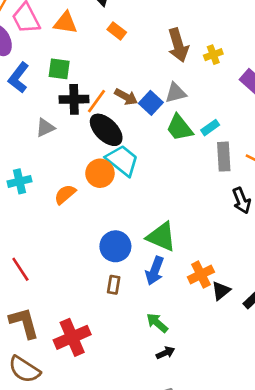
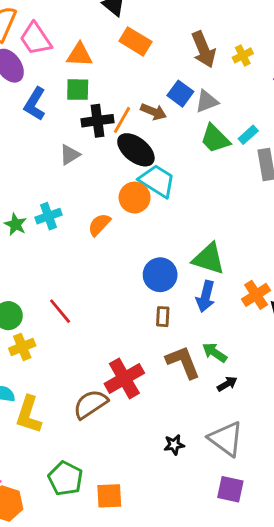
orange triangle: (66, 23) -> (80, 55), moved
orange rectangle: (117, 31) -> (135, 41), size x1.5
blue square: (151, 103) -> (180, 94), moved
brown L-shape: (24, 323) -> (183, 362), moved
brown semicircle: (24, 369) -> (90, 404), moved, turned 120

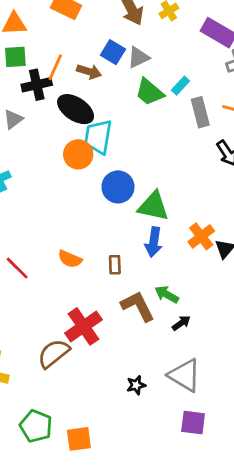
orange line: (122, 120) -> (55, 67), moved
cyan trapezoid: (157, 181) -> (98, 137), turned -108
orange semicircle: (99, 225) -> (70, 259), moved, turned -105
blue circle: (160, 275) -> (118, 187), moved

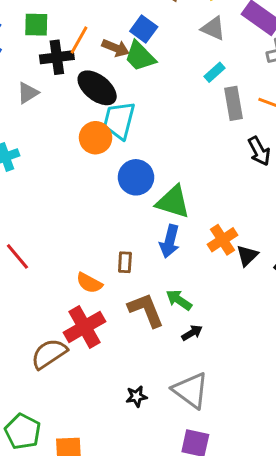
gray triangle: (138, 57) -> (213, 28), moved, turned 45
green trapezoid: (149, 92) -> (140, 56), moved
orange semicircle: (70, 259) -> (89, 283), moved

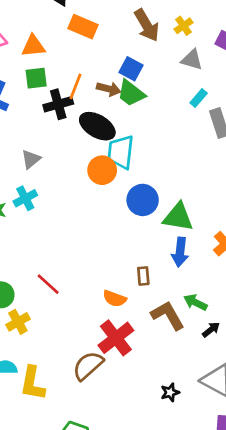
gray triangle: (28, 93) -> (31, 159), moved

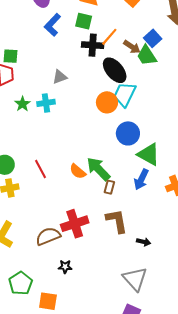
orange semicircle: (115, 299) -> (78, 171), moved
green arrow: (195, 302) -> (98, 169), moved, size x1.5
black arrow: (211, 330) -> (144, 242), turned 32
black star: (170, 392) -> (65, 267), moved

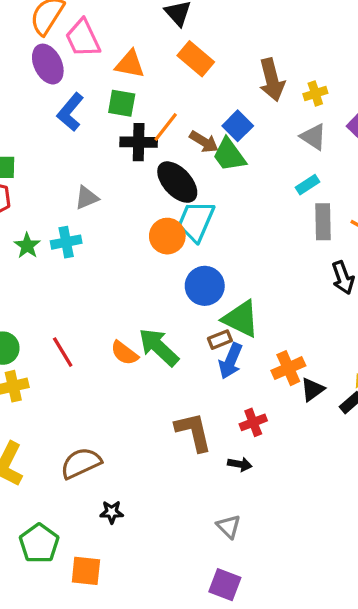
brown rectangle: (109, 187) -> (220, 340), moved, turned 56
red cross: (75, 224) -> (253, 422), moved, size x0.6
gray triangle: (135, 279) -> (229, 526), size x0.6

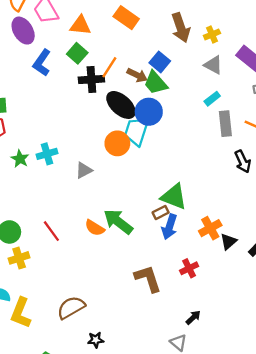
green square: (122, 103) -> (77, 53), turned 36
gray triangle: (87, 198) -> (84, 170), moved
blue circle: (205, 286) -> (149, 112), moved
black arrow: (240, 464) -> (193, 317), moved, turned -49

